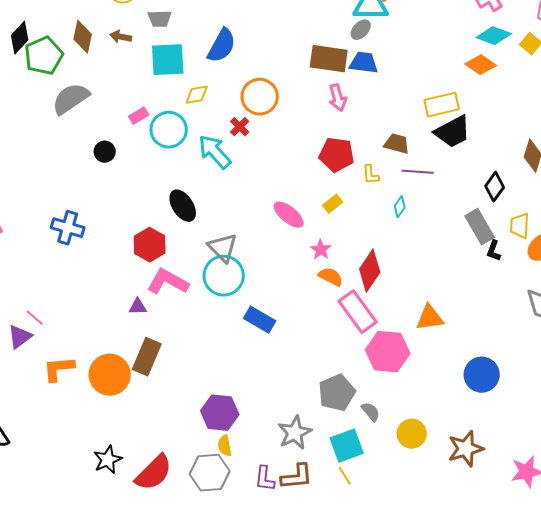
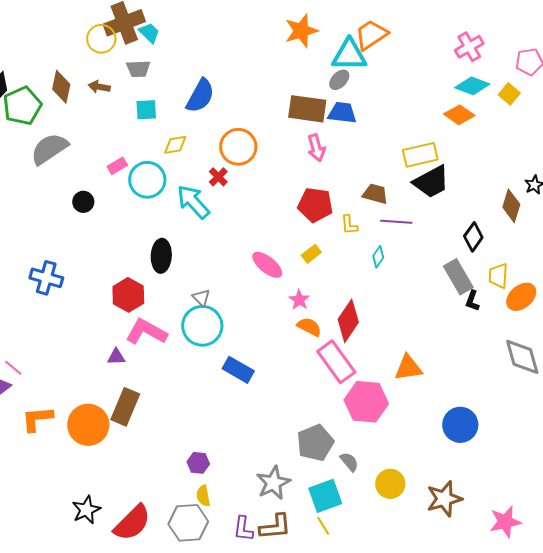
cyan square: (168, 60) -> (146, 110), size x0.6
black ellipse: (183, 206) -> (161, 256), turned 36
gray triangle: (223, 248) -> (201, 298), size x0.6
purple hexagon: (220, 413) -> (198, 463), size x0.6

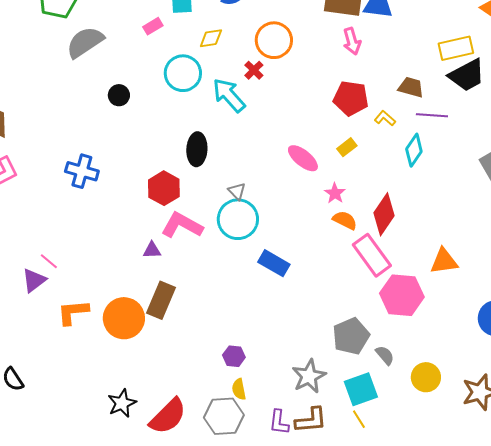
pink rectangle: (117, 166) -> (153, 26), moved
yellow L-shape: (349, 225) -> (385, 118), turned 135
cyan diamond: (378, 257) -> (414, 150), size x1.5

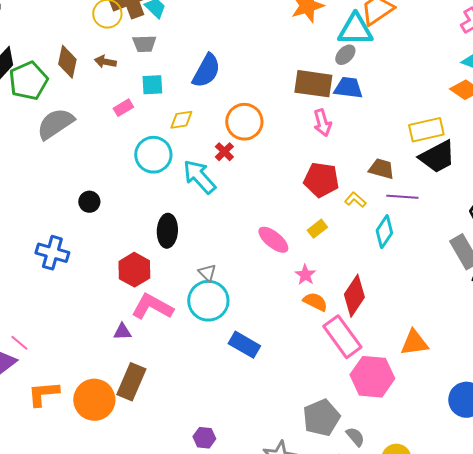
black circle: (119, 95) -> (89, 202), moved

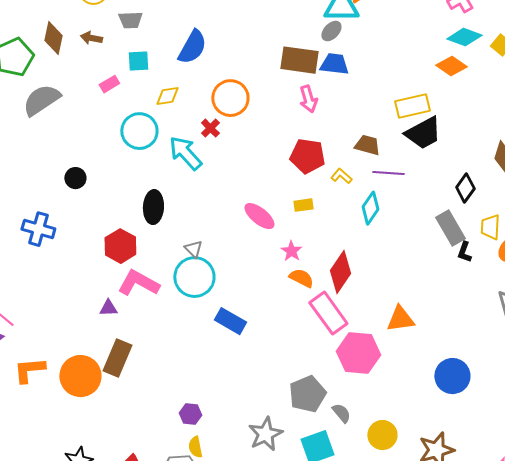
yellow rectangle: (317, 229) -> (303, 205), turned 30

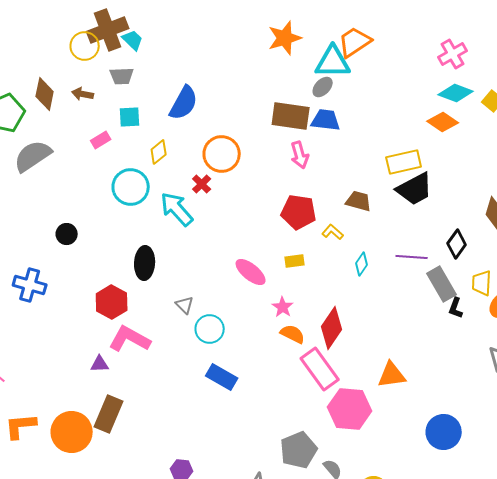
yellow diamond: (167, 96) -> (159, 152), turned -30
purple line: (388, 173) -> (412, 257), moved
cyan diamond: (370, 208) -> (362, 264), size x0.7
cyan circle: (194, 277) -> (210, 329), moved, size x0.7

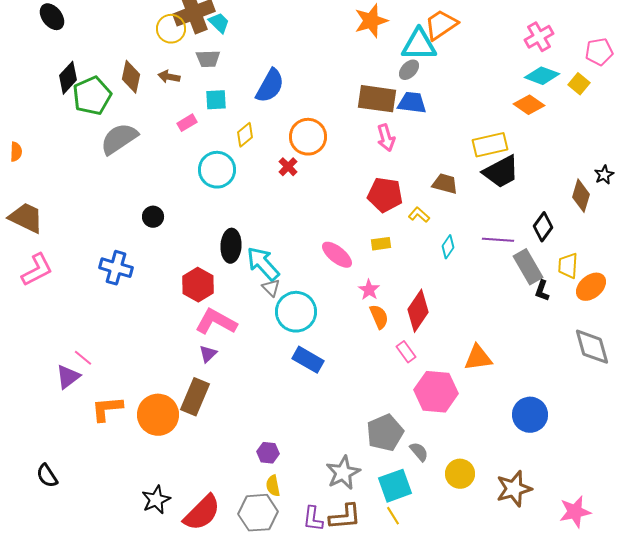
cyan arrow: (177, 209) -> (263, 264), moved
cyan circle: (210, 329) -> (296, 312), size x1.4
orange semicircle: (293, 334) -> (379, 317), turned 40
purple triangle: (100, 364) -> (208, 354), moved, turned -42
pink rectangle: (320, 369) -> (406, 352), size x0.5

